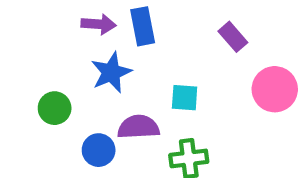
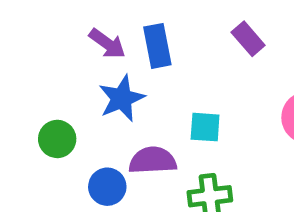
purple arrow: (99, 24) -> (107, 44), turned 32
purple rectangle: (233, 37) -> (248, 39), moved

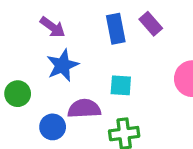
blue rectangle: (157, 46) -> (116, 29), moved

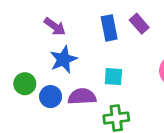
blue circle: (53, 127) -> (51, 97), moved

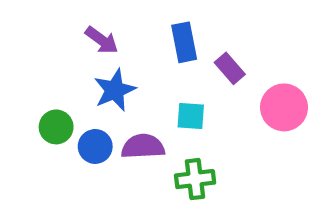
purple rectangle: (139, 24) -> (230, 68), moved

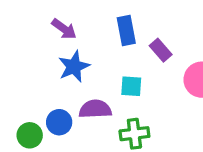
green circle: (56, 127) -> (30, 135), moved
blue circle: (95, 146) -> (59, 122), moved

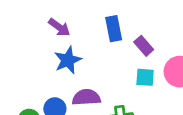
cyan square: (131, 86) -> (145, 77), moved

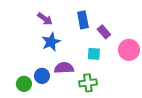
cyan square: (145, 77) -> (94, 54), moved

